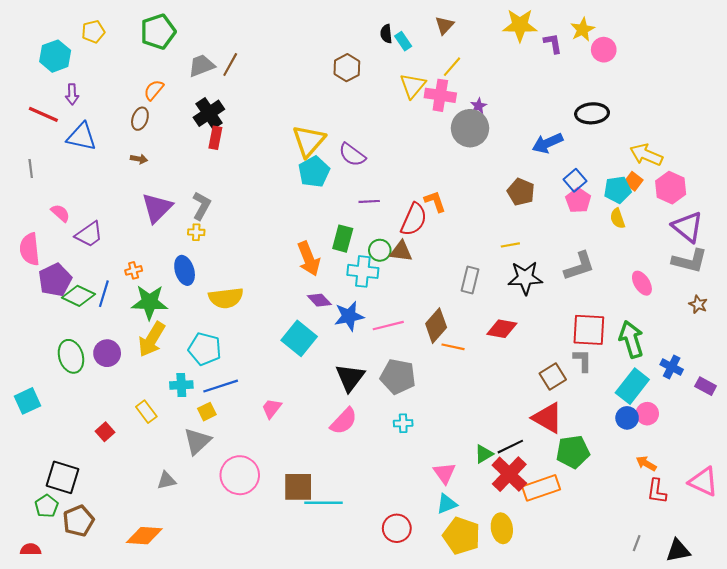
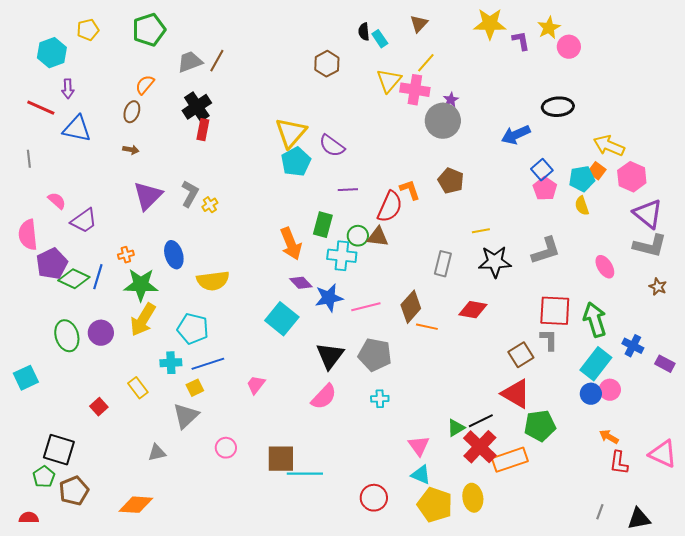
brown pentagon: (521, 192) -> (451, 181), moved
yellow cross: (196, 232) -> (210, 205), moved, turned -35
pink circle: (240, 475) -> (226, 448), size x0.6
cyan triangle: (447, 504) -> (421, 475), turned 45

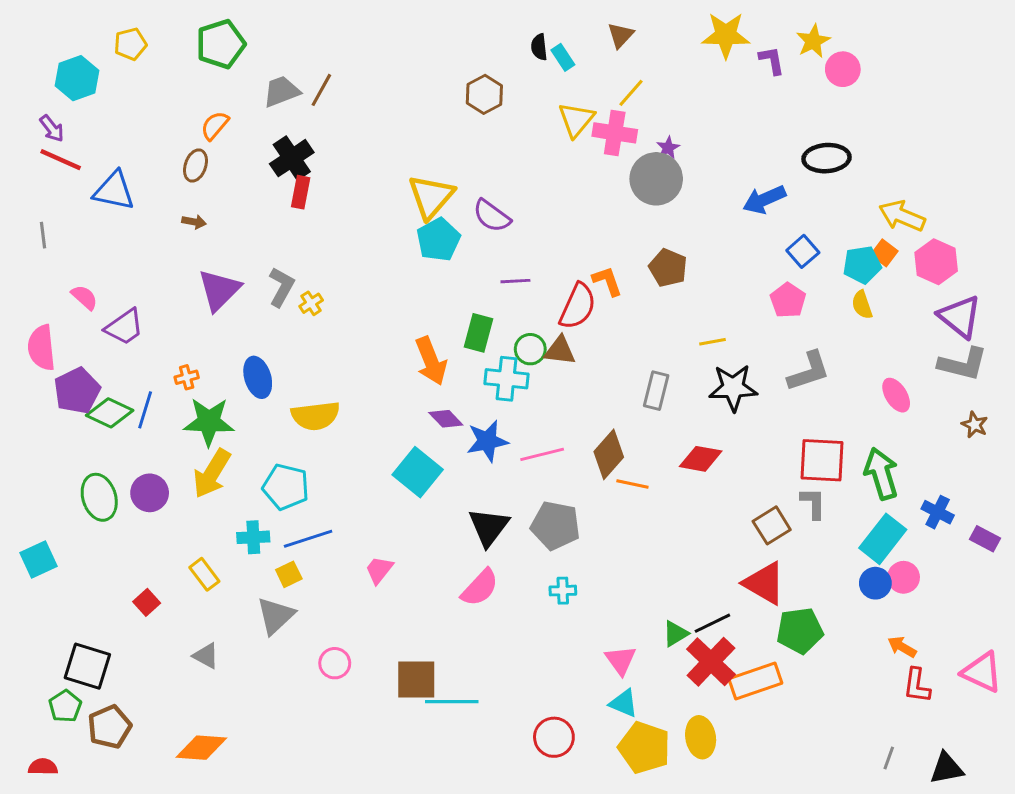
purple arrow: (68, 89) -> (52, 128), moved, turned -36
pink pentagon: (545, 189) -> (788, 300), moved
gray triangle: (157, 453) -> (206, 656), moved, turned 42

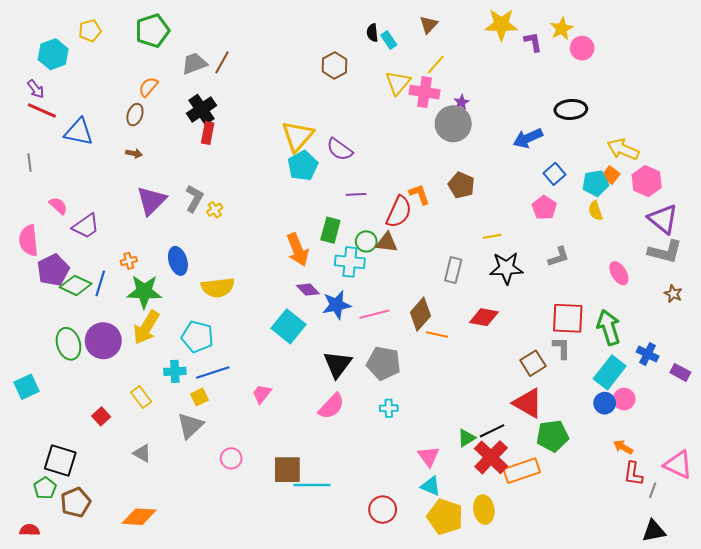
gray L-shape: (809, 371) -> (559, 257), size x0.7
purple circle: (150, 493) -> (103, 341), size x1.4
gray line: (889, 758) -> (653, 490), moved

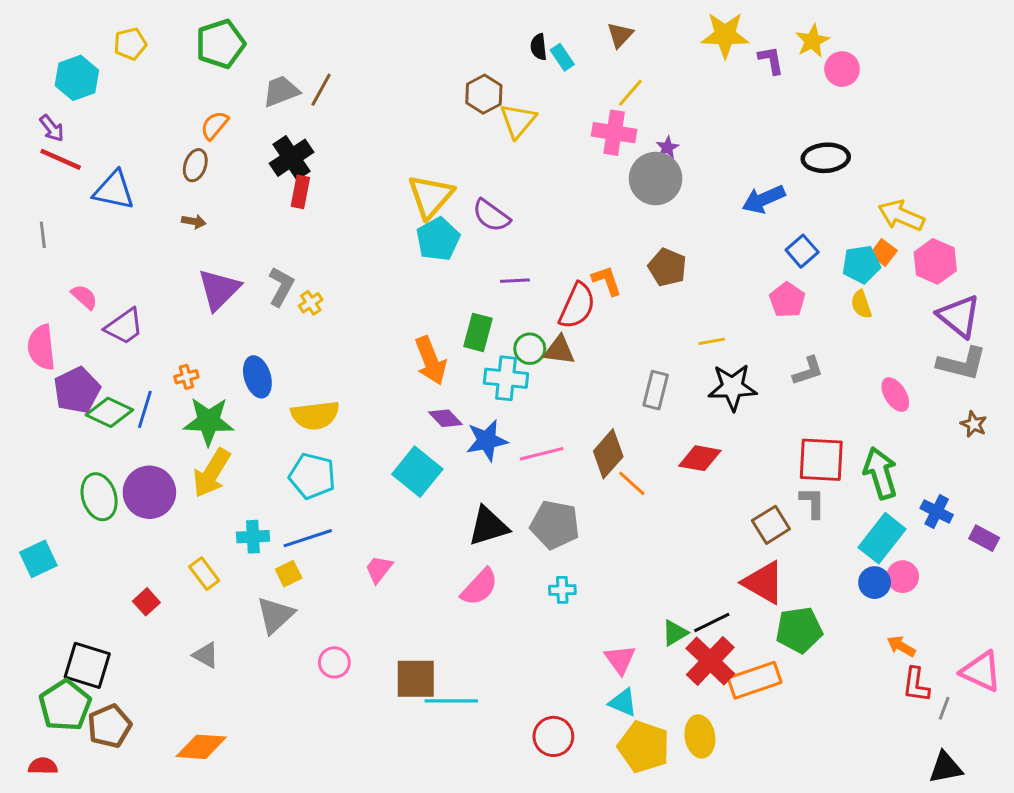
yellow triangle: (398, 83) -> (518, 121), moved
orange line: (437, 335) -> (632, 483), turned 30
cyan pentagon: (197, 337) -> (312, 476), moved
black triangle: (338, 364) -> (488, 526), turned 36
green pentagon: (45, 488) -> (65, 705), size x1.6

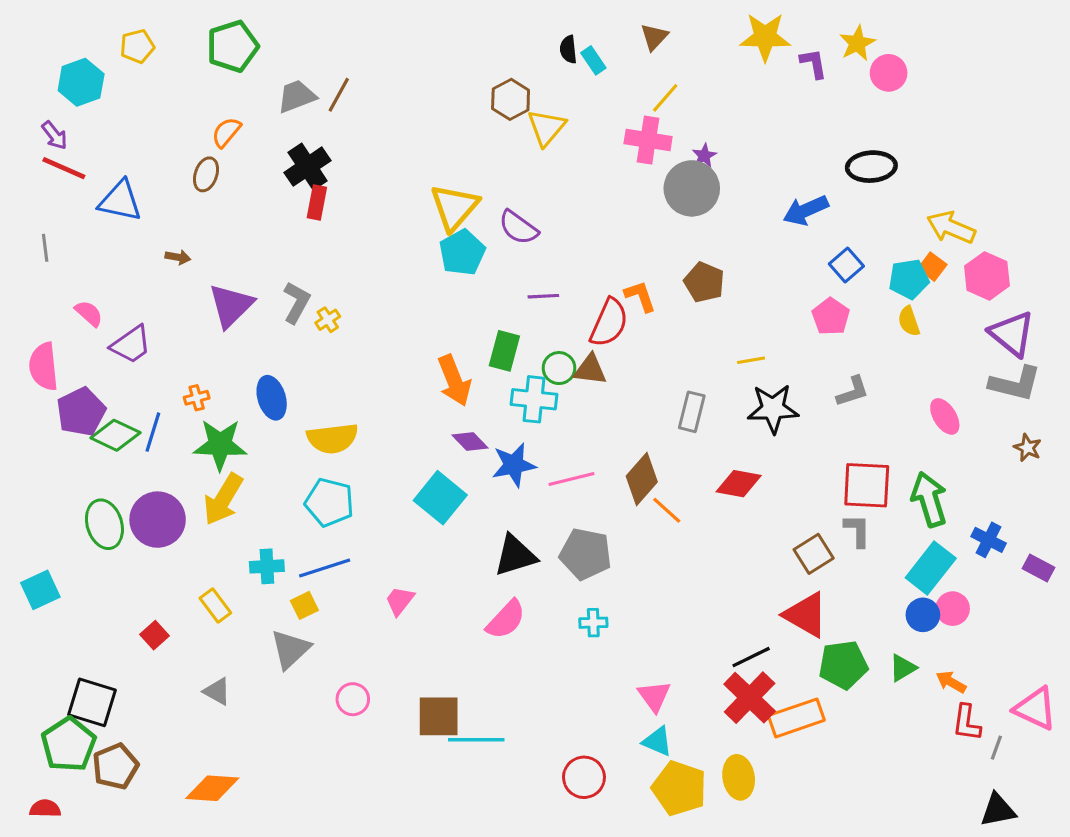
brown arrow: (194, 221) -> (178, 257), moved
green triangle: (675, 633) -> (903, 668), moved

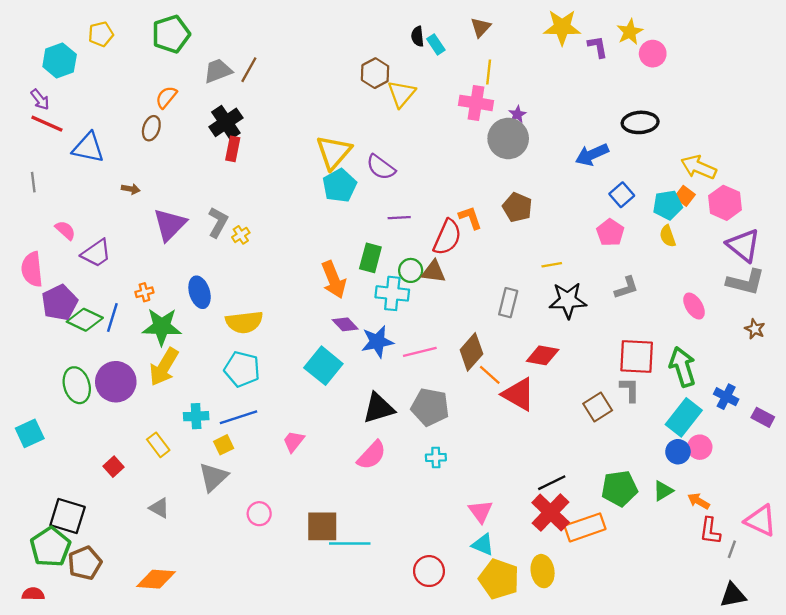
yellow line: (665, 98) -> (489, 72), turned -35
red triangle: (806, 615) -> (518, 394), moved

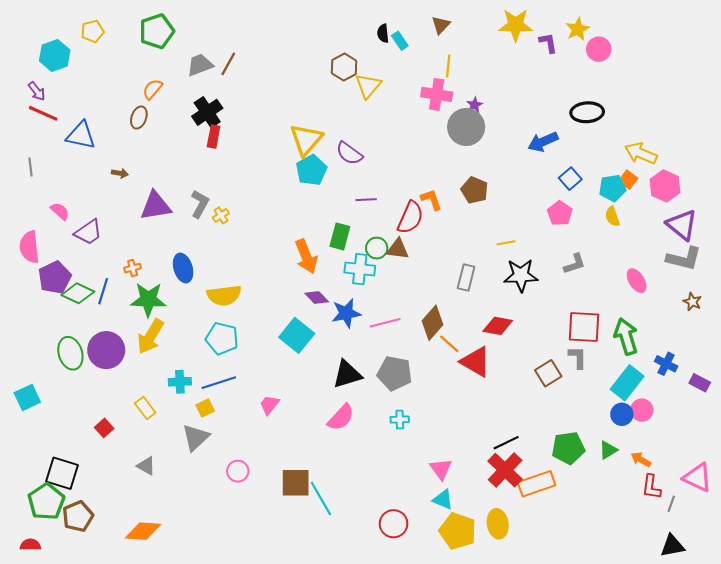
purple triangle: (170, 225) -> (156, 206), turned 36
cyan line: (350, 544) -> (321, 498), turned 60

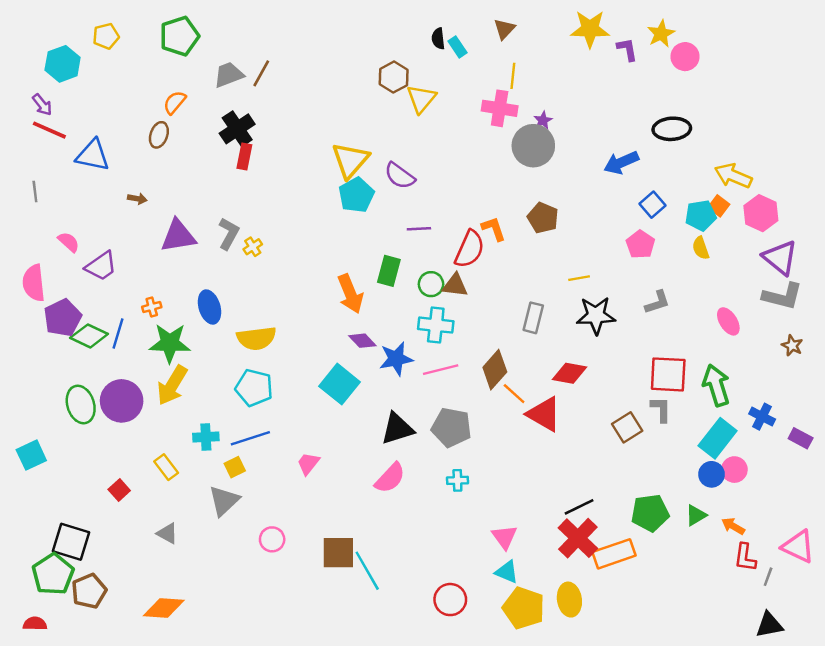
cyan cross: (360, 269) -> (436, 325), moved

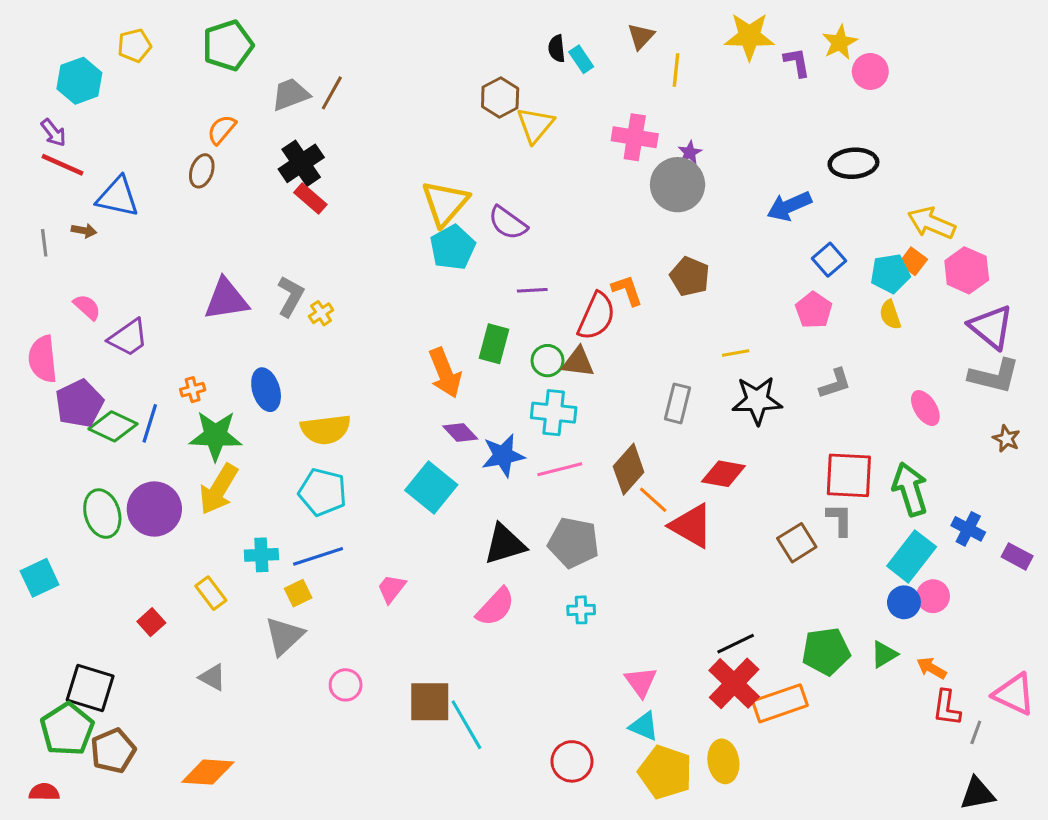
yellow line: (513, 76) -> (676, 70), moved
red rectangle: (244, 157) -> (310, 198), turned -60
brown arrow: (137, 199) -> (84, 231), moved

